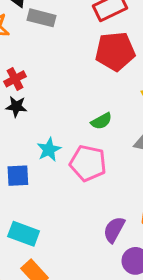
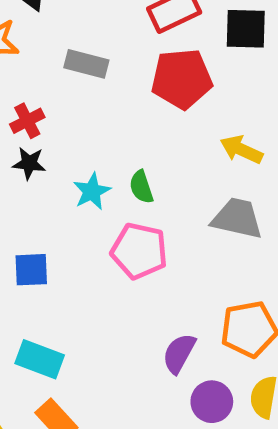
gray rectangle: (41, 18) -> (86, 64), moved
green semicircle: (101, 121) -> (141, 187), moved, turned 100
cyan star: (49, 150) -> (92, 191), moved

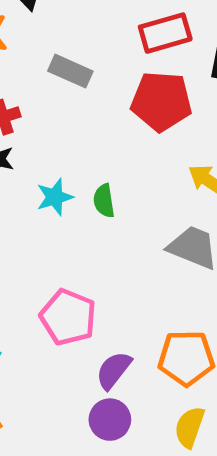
pink pentagon: (139, 251) -> (68, 317), moved
purple circle: (212, 402) -> (110, 420), moved

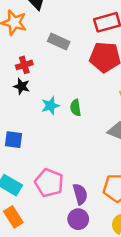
pink pentagon: (68, 317) -> (49, 183), moved
purple semicircle: (114, 370) -> (80, 194), turned 126

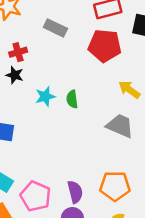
pink pentagon: (49, 183) -> (35, 196), moved

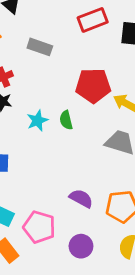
red pentagon: (105, 46) -> (93, 86), moved
purple semicircle: (75, 192) -> (81, 198), moved, turned -40

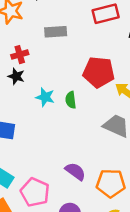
gray rectangle: (40, 47) -> (56, 32), turned -30
cyan star: (37, 121) -> (45, 97), turned 30

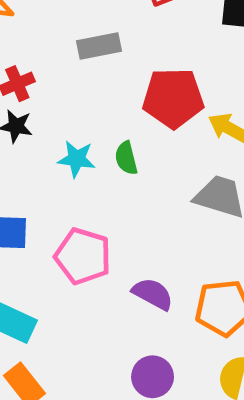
gray rectangle: (56, 32) -> (99, 46), moved
pink pentagon: (35, 192) -> (83, 256), moved

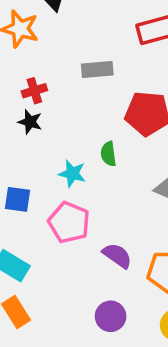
cyan star: (77, 159) -> (72, 174), moved

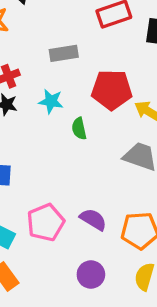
cyan star: (72, 174) -> (51, 101), moved
pink pentagon: (69, 222) -> (46, 222), moved, turned 30

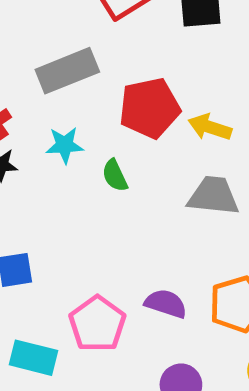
gray rectangle: (64, 53) -> (67, 71), size x1.4

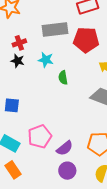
red pentagon: (150, 108) -> (86, 40), moved
purple semicircle: (166, 304) -> (65, 148), moved, turned 108

